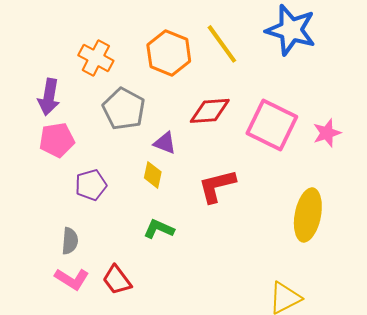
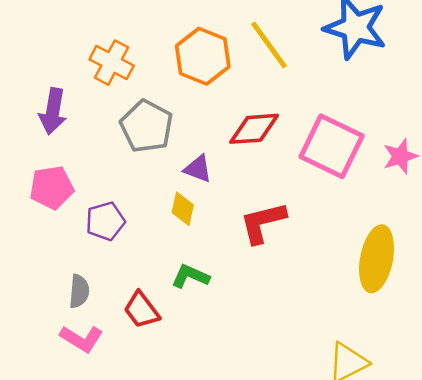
pink pentagon: (57, 140) -> (52, 188), moved
red trapezoid: (117, 280) -> (142, 310), moved

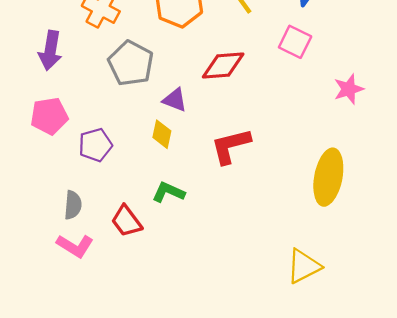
pink square: (332, 146) -> (295, 42), moved, size x0.6

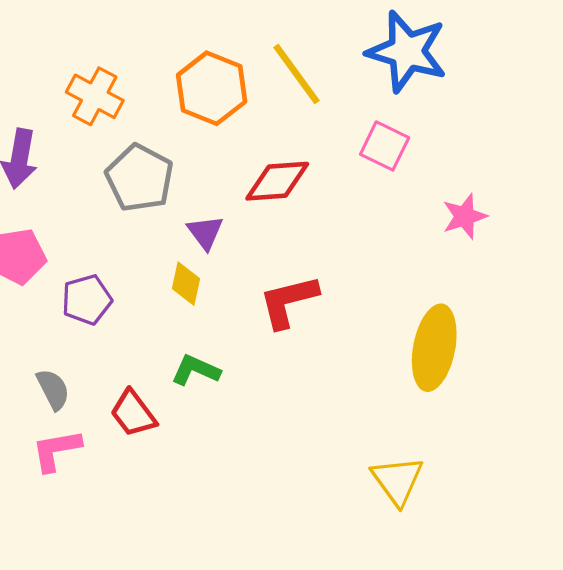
purple triangle: (175, 100) -> (205, 232), turned 32
gray semicircle: (73, 205) -> (53, 389), turned -32
pink L-shape: (75, 246) -> (56, 450), turned 138
yellow triangle: (304, 266) -> (397, 481), turned -39

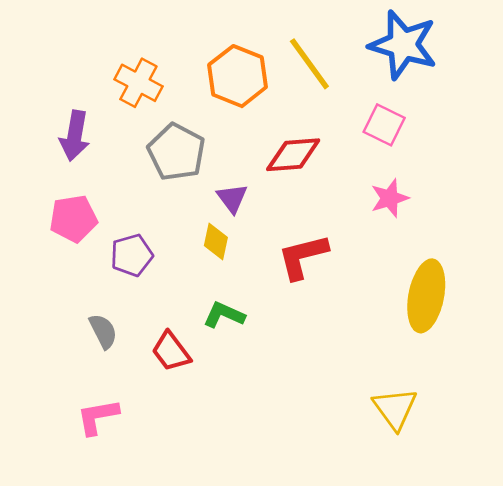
pink star: (465, 216) -> (390, 198), moved
pink L-shape: (56, 450) -> (98, 417), moved

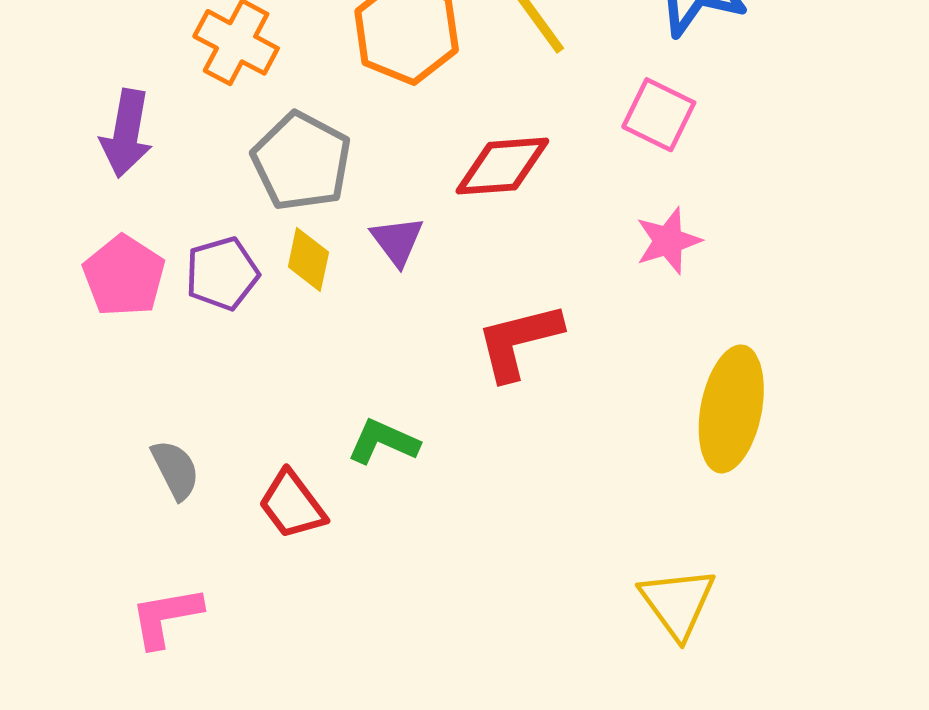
pink pentagon: (73, 219) -> (124, 276), turned -30
yellow diamond: (216, 242) -> (308, 259), moved
purple pentagon: (132, 255) -> (222, 274), moved

